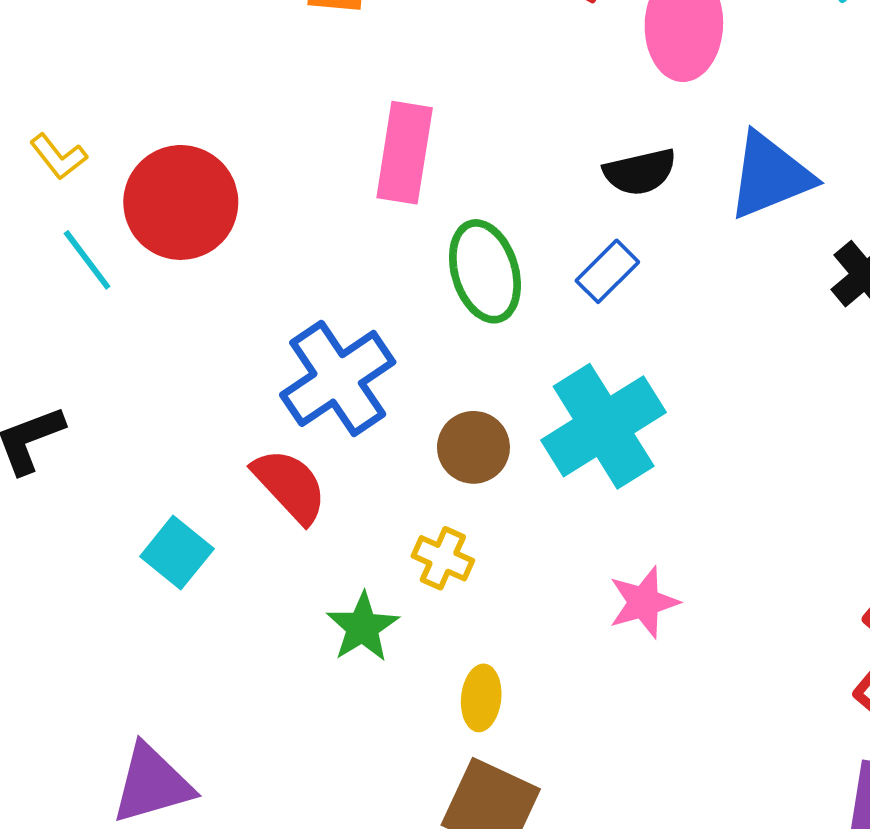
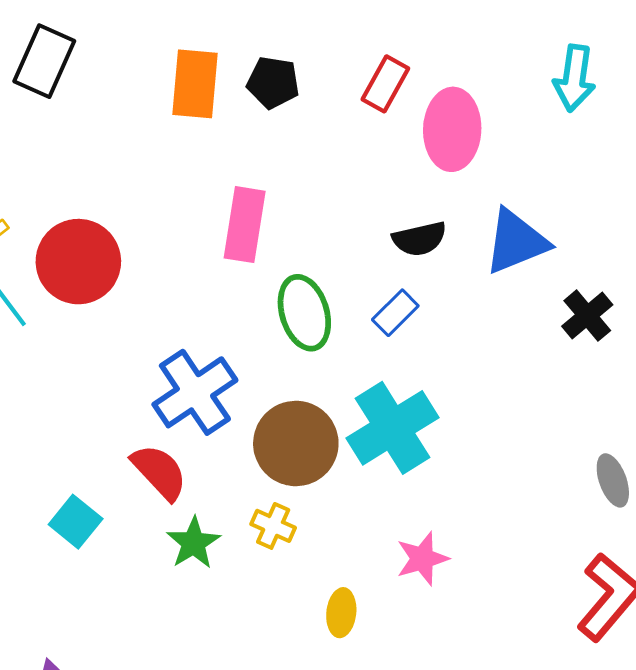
brown circle: (473, 447) -> (296, 443), size x1.6
green star: (363, 627) -> (193, 543), moved
yellow ellipse: (481, 698) -> (341, 613), moved

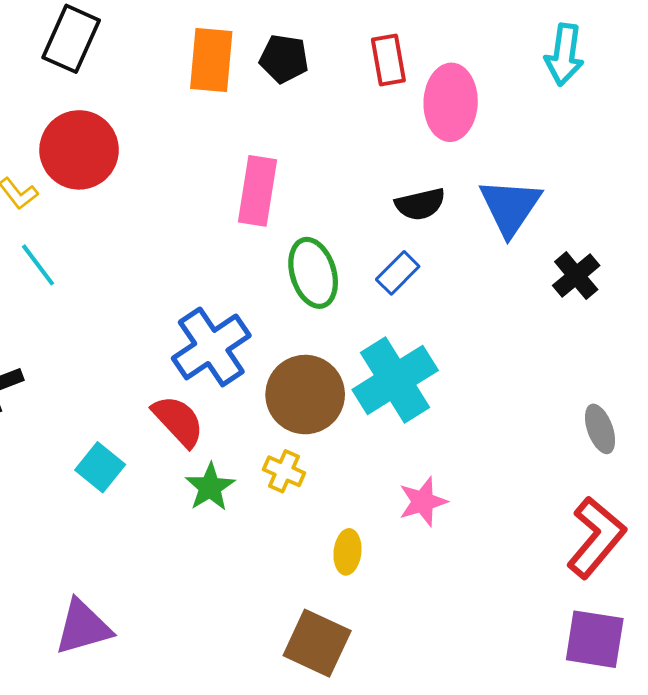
red rectangle: (385, 84) -> (388, 60), turned -39
blue triangle: (516, 242) -> (510, 207), turned -34
red circle: (78, 262) -> (79, 150), moved

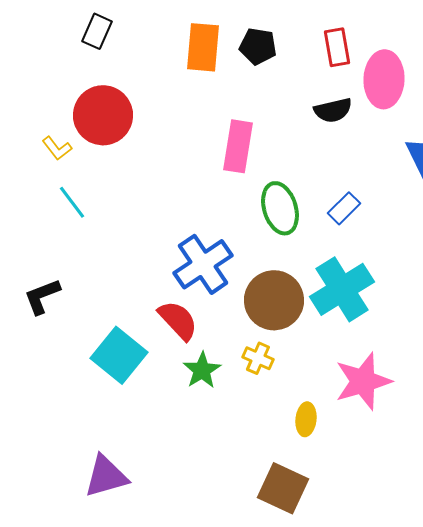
black rectangle: (71, 39) -> (97, 31), size x0.7
black semicircle: (420, 204) -> (333, 110), moved
cyan square: (100, 467) -> (119, 355), size x1.5
pink star: (423, 502) -> (363, 381), size x1.5

